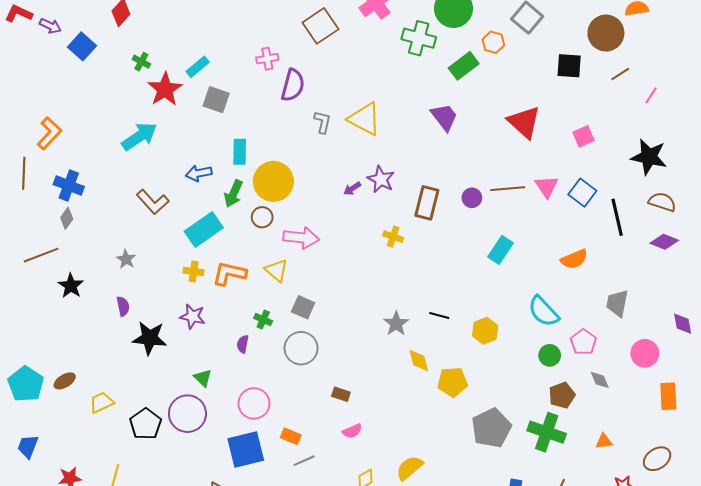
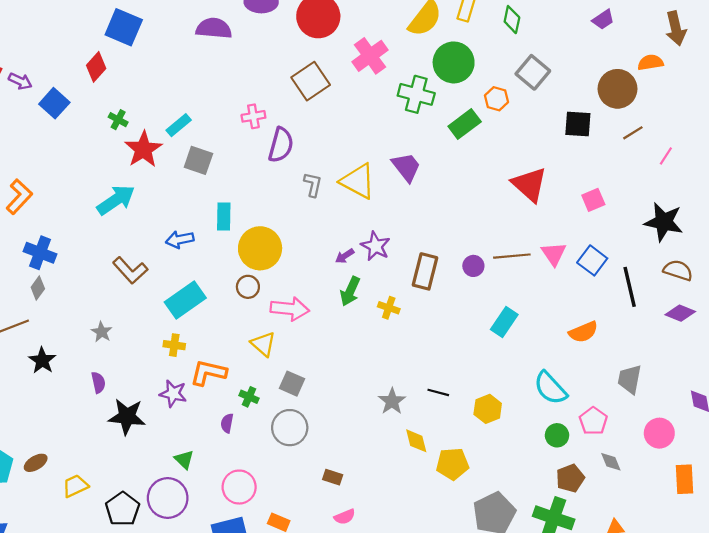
purple trapezoid: (444, 117) -> (406, 167), moved
green arrow: (233, 194) -> (350, 291), moved
orange L-shape: (229, 273) -> (208, 373), moved

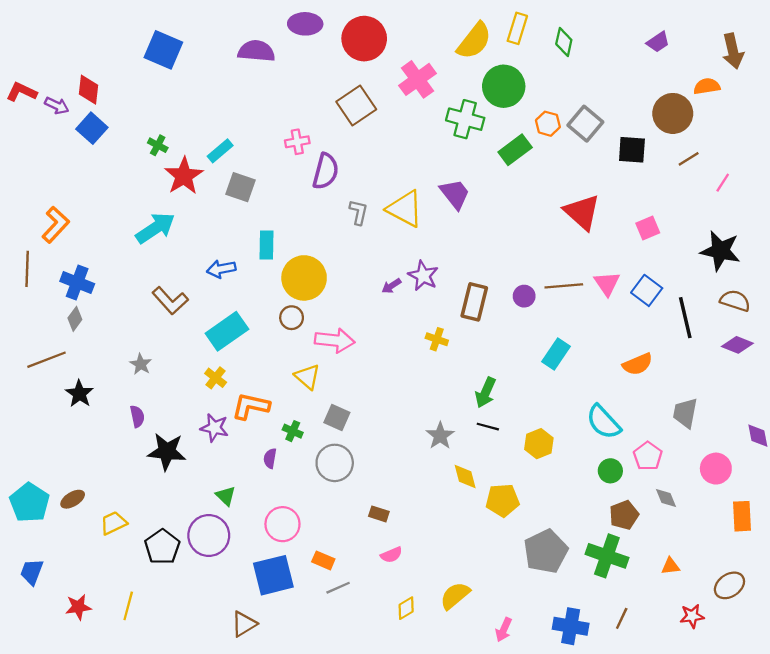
red diamond: (96, 67) -> (88, 90), moved, turned -36
gray square: (533, 72) -> (585, 124), moved
green arrow: (350, 291) -> (486, 393), moved
yellow cross: (174, 345) -> (216, 378), turned 30

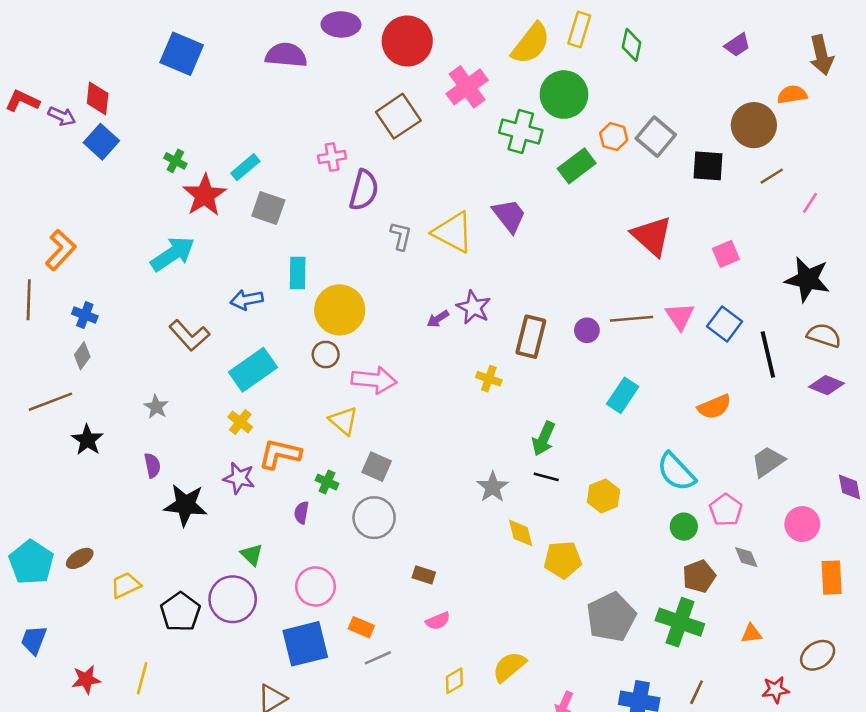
blue cross: (77, 282) -> (85, 315), size x0.7
gray trapezoid: (685, 413) -> (768, 462), turned 44

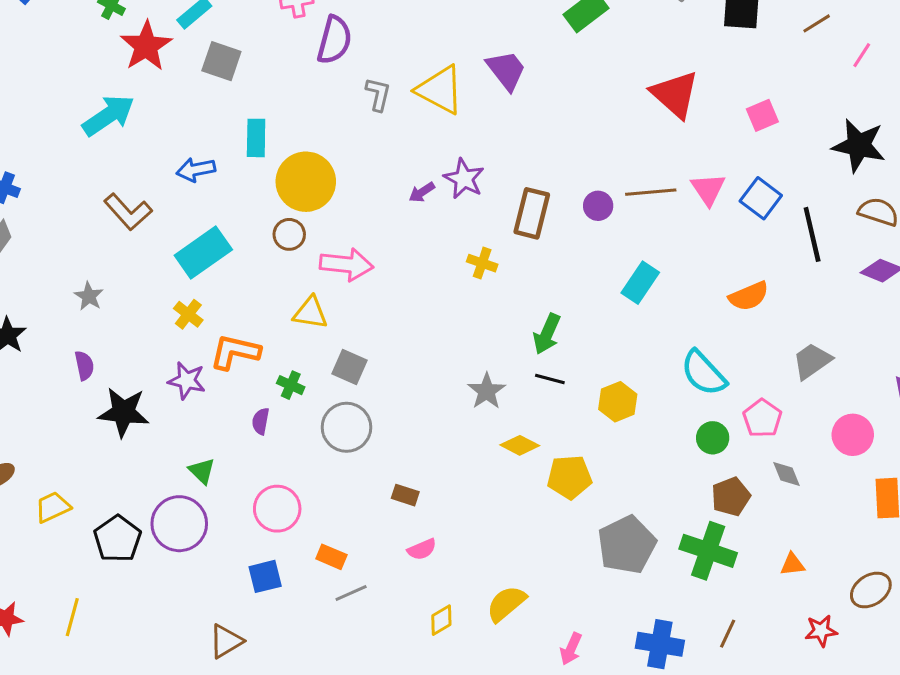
yellow triangle: (344, 421) -> (310, 313), turned -32
yellow diamond: (521, 533) -> (520, 445), turned -48
blue square: (305, 644) -> (265, 576), size x0.6

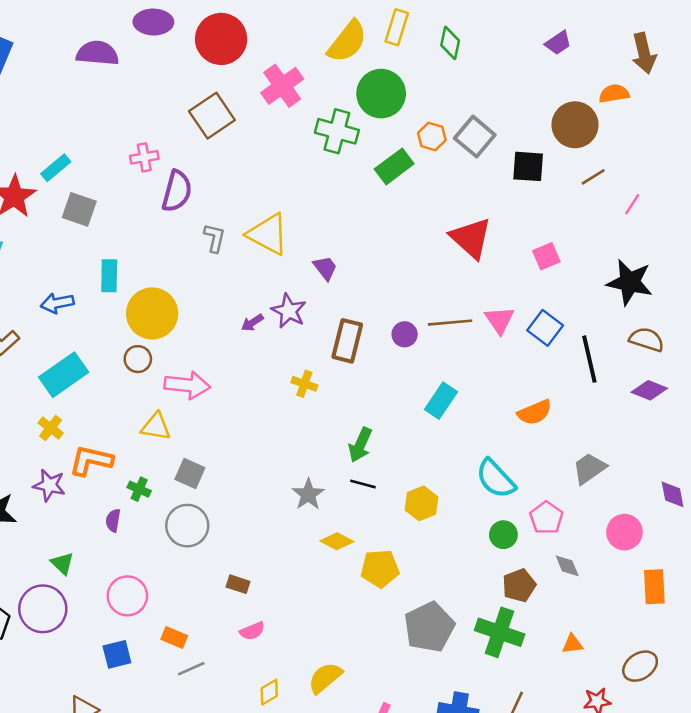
purple trapezoid: (506, 70) -> (325, 268), moved, size x0.7

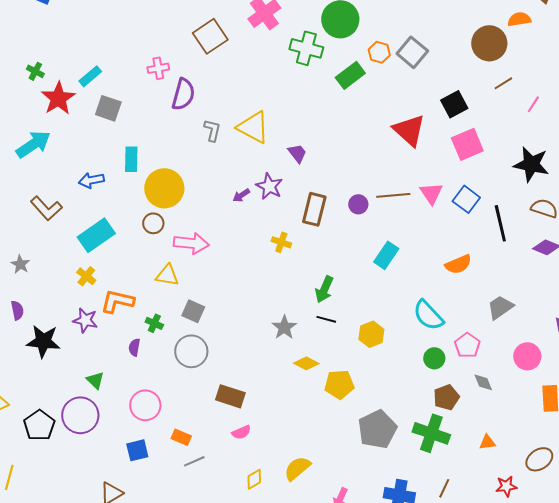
black square: (528, 166) -> (454, 104), moved, turned -32
pink square: (546, 256) -> (467, 144), size x1.5
brown rectangle: (238, 584) -> (230, 396), size x1.6

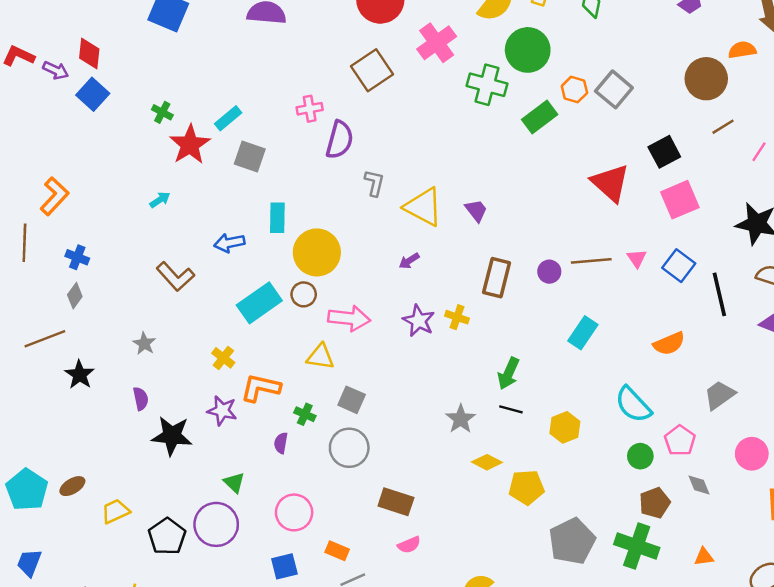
yellow triangle: (253, 127) -> (423, 207), moved
cyan arrow: (33, 144) -> (160, 200), size x0.5
purple star: (269, 186) -> (419, 321), moved
pink triangle: (431, 193) -> (637, 258), size x0.7
cyan rectangle: (96, 235) -> (259, 303), moved

